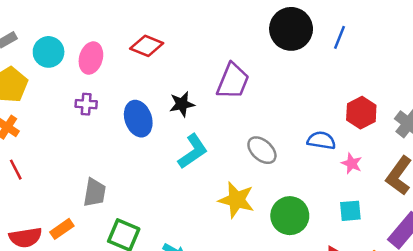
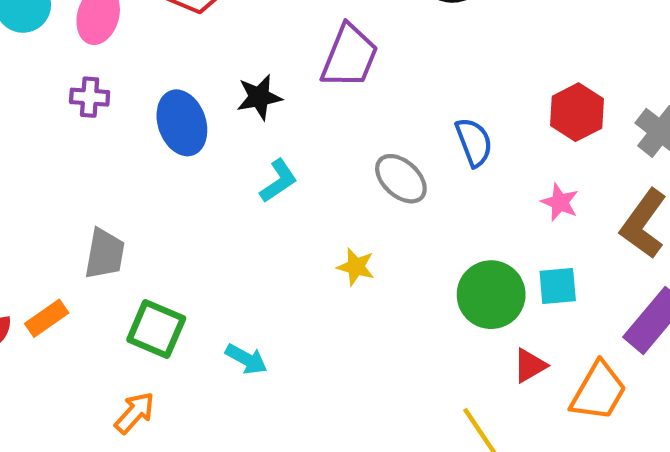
blue semicircle: (321, 140) -> (474, 142), moved, turned 60
cyan L-shape: (193, 151) -> (279, 181), size x0.7
yellow star: (236, 200) -> (356, 267), size x0.6
green circle: (290, 216) -> (491, 295), moved

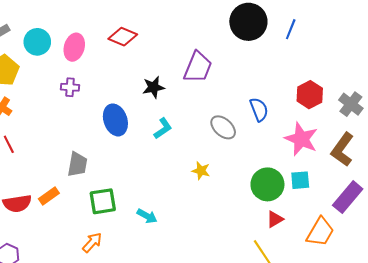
blue ellipse: (182, 123) -> (115, 120), moved
pink star: (560, 202) -> (301, 139), size x1.8
green square: (156, 329) -> (103, 201), turned -32
red triangle: (530, 366) -> (275, 219), moved

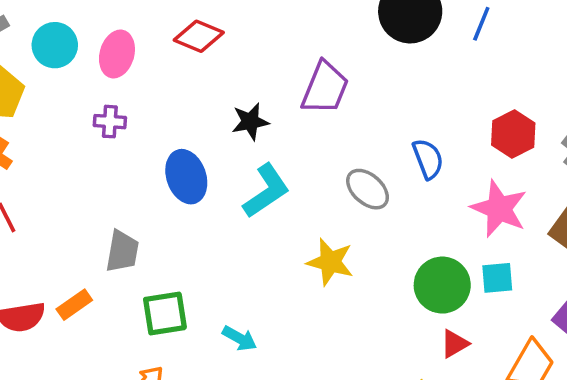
cyan L-shape: (163, 128) -> (266, 191), size x1.5
yellow star: (201, 171) -> (330, 262), size x1.5

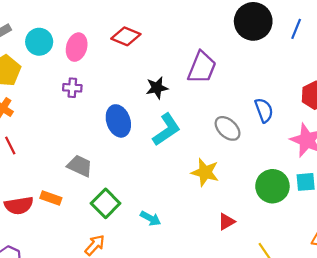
gray trapezoid: (122, 251) -> (80, 166), turned -75
orange rectangle: (74, 305) -> (51, 198), turned 54
green square: (165, 313) -> (106, 203), turned -36
red triangle: (455, 344) -> (226, 222), moved

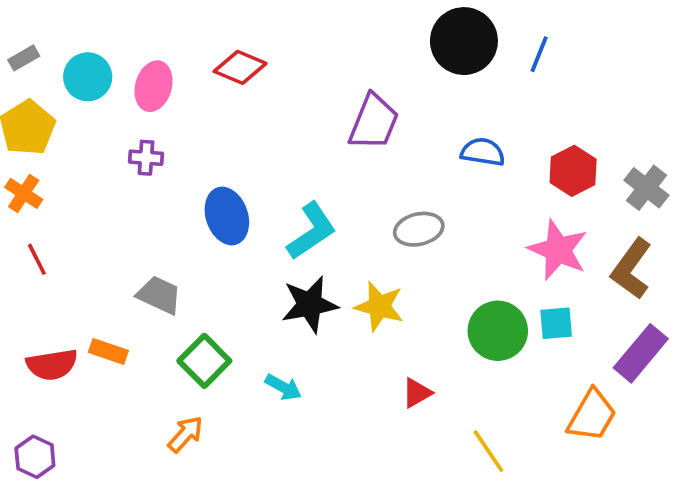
black star: (157, 88) -> (310, 304), moved, size x1.4
blue semicircle: (264, 110) -> (483, 152), moved, turned -60
gray ellipse: (228, 128) -> (419, 229), turned -55

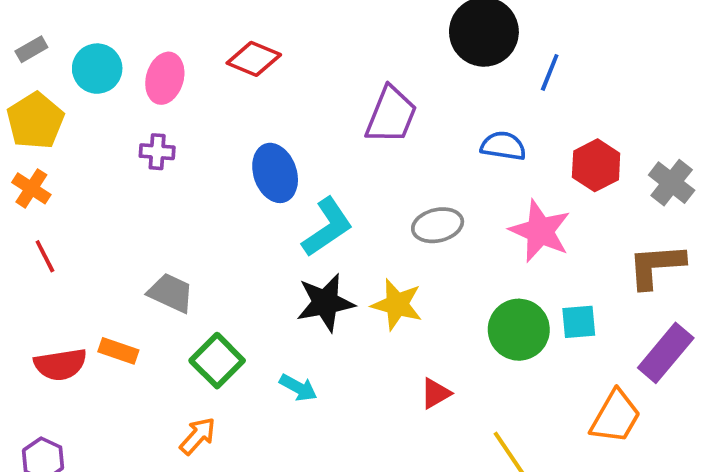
blue line: (539, 54) -> (550, 72), moved
blue ellipse: (227, 216) -> (275, 173), moved
pink star: (558, 250) -> (540, 231), moved
brown L-shape: (631, 269) -> (656, 266), turned 50

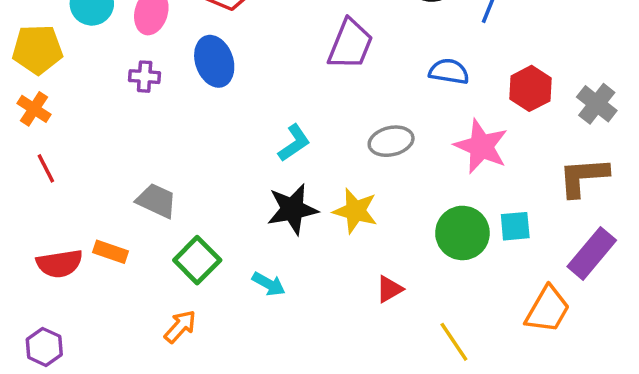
yellow pentagon: (35, 121) -> (37, 49), turned 30
blue ellipse: (275, 173) -> (214, 61), moved
cyan L-shape: (327, 227) -> (294, 143), size x0.7

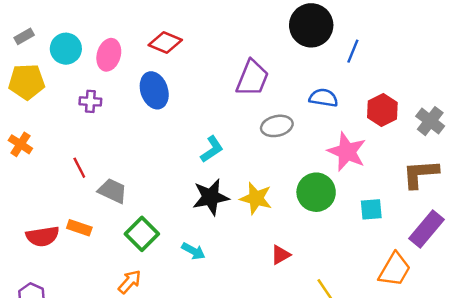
purple cross: (145, 77) -> (90, 101), moved
orange cross: (34, 109) -> (20, 144), moved
gray ellipse: (391, 141) -> (277, 126), moved
red line: (46, 168) -> (79, 168), moved
green circle: (462, 233) -> (316, 192), moved

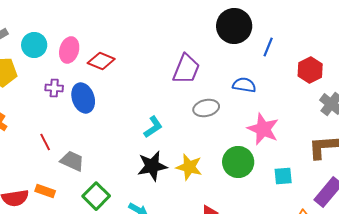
red diamond: (165, 43) -> (101, 61), moved
blue ellipse: (154, 90) -> (83, 98), moved
red hexagon: (382, 110) -> (310, 70), moved

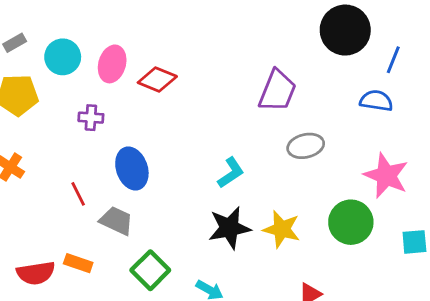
blue semicircle: (244, 85) -> (376, 101), moved
blue ellipse: (83, 98) -> (132, 168), moved

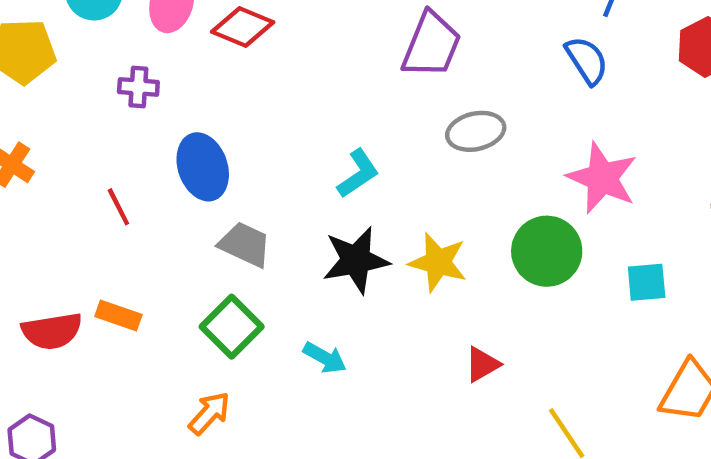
blue semicircle: (376, 101) -> (587, 60), turned 48
gray trapezoid: (116, 221) -> (245, 245), moved

